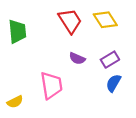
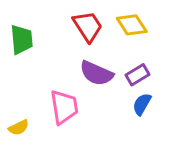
purple semicircle: (77, 58) -> (96, 73), size x1.6

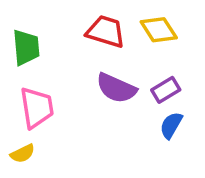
red trapezoid: (88, 26) -> (106, 32), turned -40
pink trapezoid: (64, 107) -> (37, 108), moved

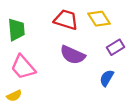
purple rectangle: (166, 90) -> (116, 47), moved
pink trapezoid: (37, 108) -> (23, 67), turned 148

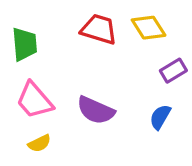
purple semicircle: (73, 55) -> (96, 110), moved
yellow semicircle: (14, 96) -> (39, 143), moved

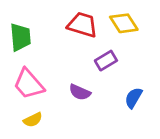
purple rectangle: (173, 71) -> (106, 61), moved
purple semicircle: (96, 110) -> (80, 92), size x0.7

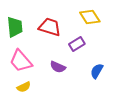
red trapezoid: (82, 25) -> (50, 27), moved

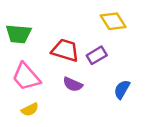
green trapezoid: (15, 27) -> (18, 34), turned 100
red trapezoid: (50, 27) -> (65, 50), moved

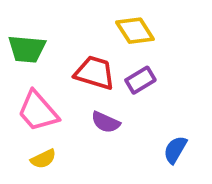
yellow diamond: (113, 21) -> (135, 31), moved
blue semicircle: (122, 89) -> (175, 150), moved

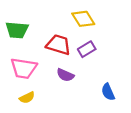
pink trapezoid: (38, 111) -> (24, 68), turned -40
blue semicircle: (175, 150) -> (108, 92), turned -54

